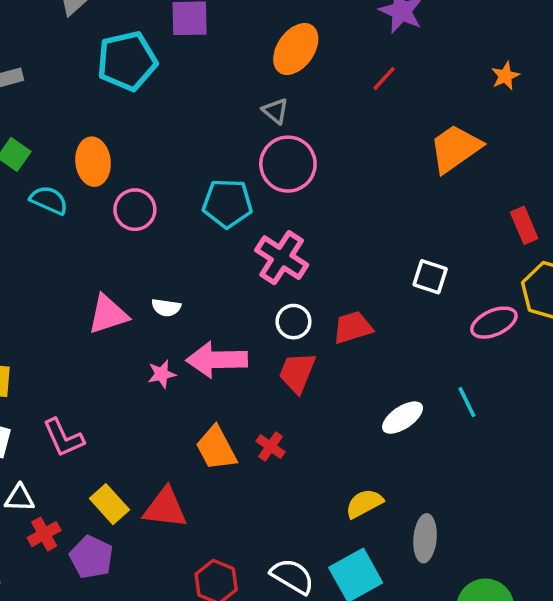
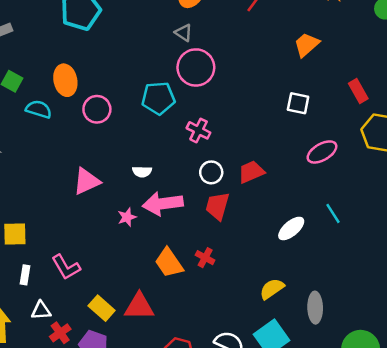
orange trapezoid: (455, 148) -> (307, 45), size x0.7
pink cross: (282, 258) -> (199, 130), size x0.7
white square: (430, 277) -> (298, 103), moved
white semicircle: (166, 308) -> (142, 172), moved
pink ellipse: (494, 323) -> (322, 152), moved

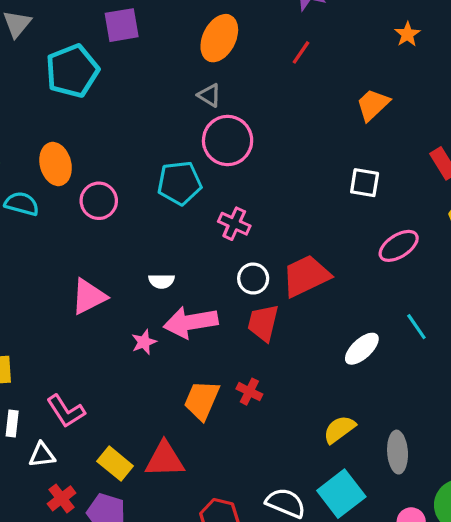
red trapezoid: (251, 172) -> (306, 276), size x1.4
orange trapezoid: (169, 263) -> (202, 400), turned 60
white triangle: (41, 311) -> (42, 455), moved

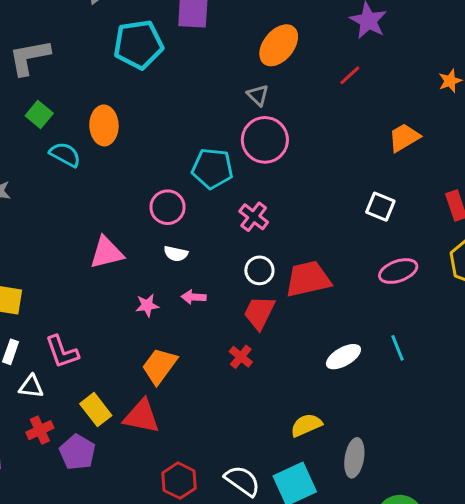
pink circle: (99, 201) -> (168, 207), moved
pink arrow: (191, 322) -> (194, 297), size x0.5
red cross: (249, 392) -> (241, 357), moved
orange trapezoid: (202, 400) -> (159, 366), moved

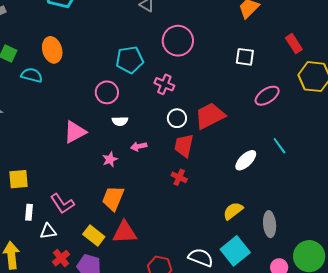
pink circle: (265, 140) -> (178, 41), moved
orange trapezoid: (159, 366) -> (113, 198), moved

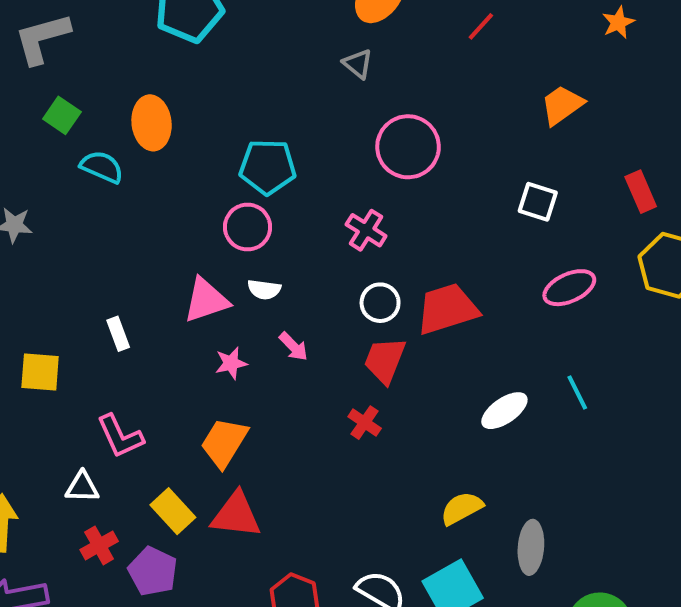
cyan pentagon: (130, 60) -> (268, 167), moved
pink triangle: (75, 132) -> (206, 300), moved
pink arrow: (139, 146) -> (293, 347), turned -133
white rectangle: (29, 212) -> (118, 334), moved, turned -35

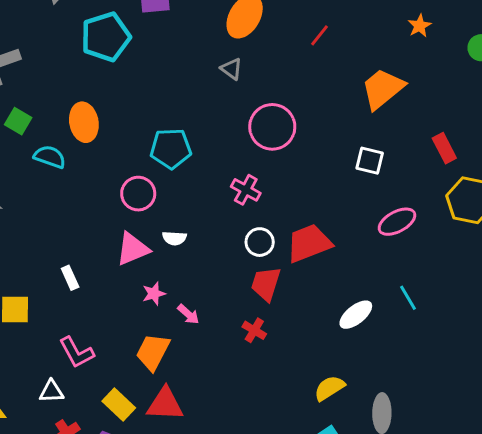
orange trapezoid: (562, 105) -> (383, 89), size x1.4
pink circle: (248, 227) -> (138, 194), moved
pink arrow: (293, 347) -> (188, 314), moved

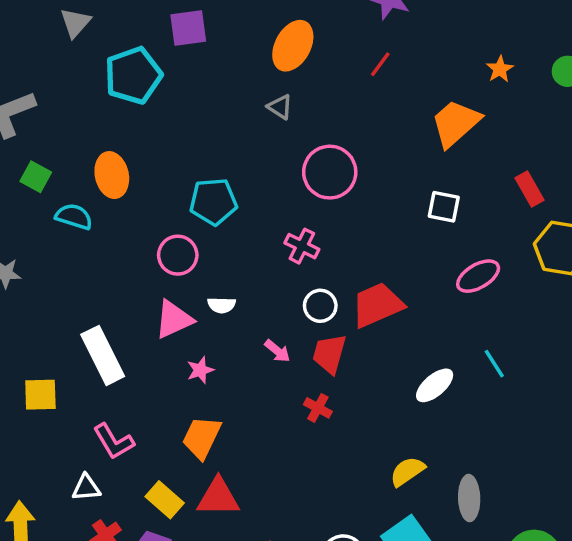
orange star: (420, 26) -> (500, 69), moved
white rectangle: (70, 278) -> (103, 355), size x2.0
pink arrow: (188, 314) -> (277, 351), moved

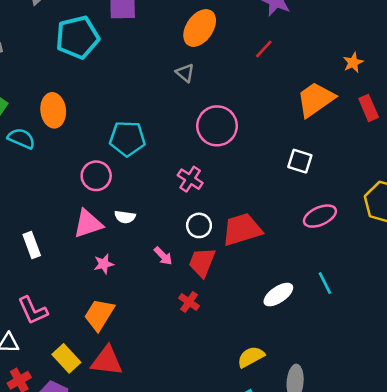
red rectangle: (530, 189) -> (369, 108), moved
white rectangle: (103, 355) -> (32, 245), size x0.6

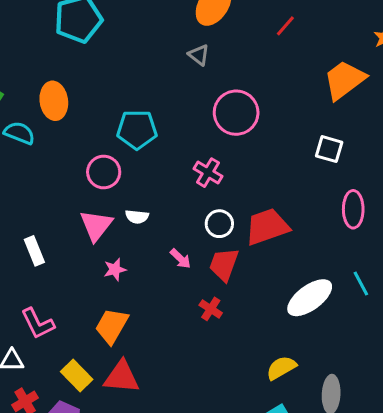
pink ellipse: (320, 216) -> (353, 209), turned -64
pink triangle: (88, 224) -> (96, 225), turned -32
white ellipse: (278, 295) -> (310, 298), size x1.4

